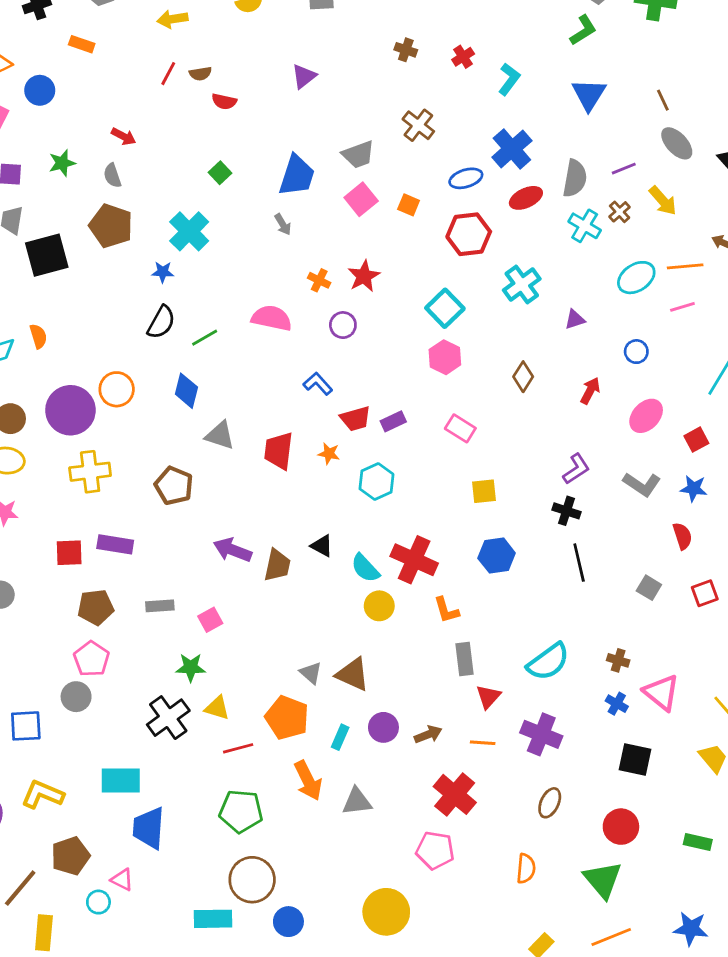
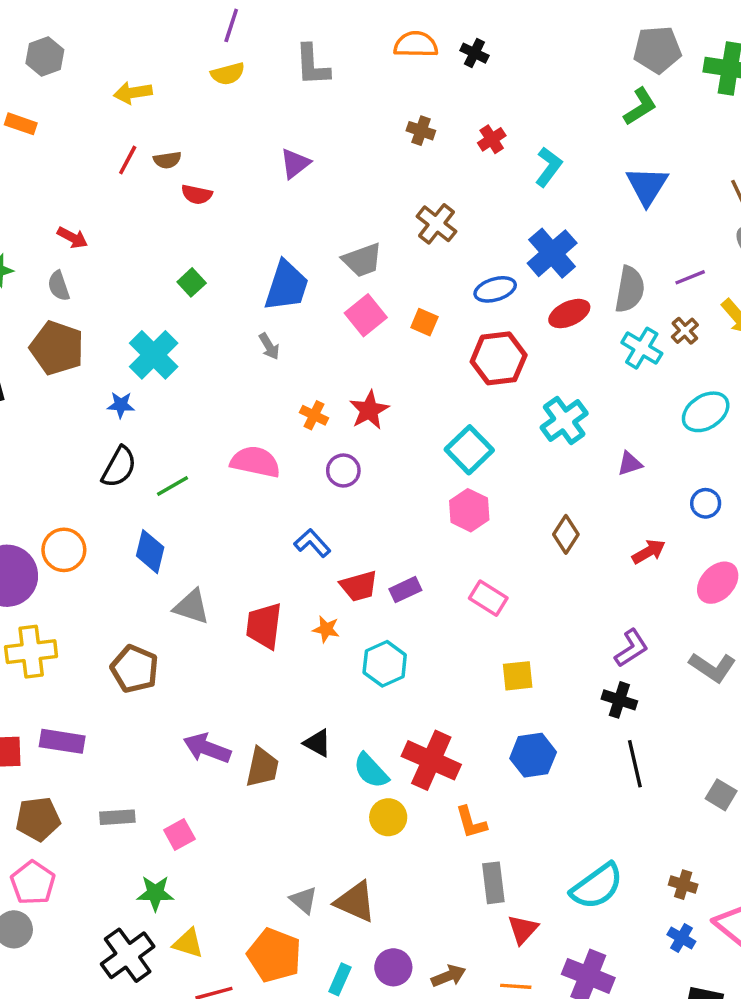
red arrow: (590, 391) -> (649, 552), turned 32

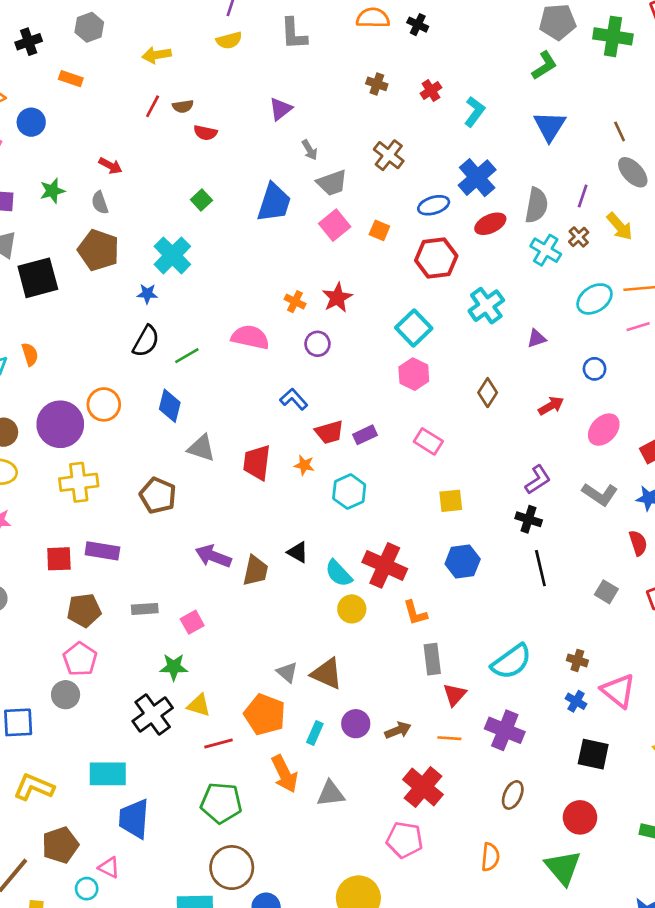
purple line: (690, 277) -> (583, 196), turned -50
gray arrow: (269, 346) -> (310, 150), moved

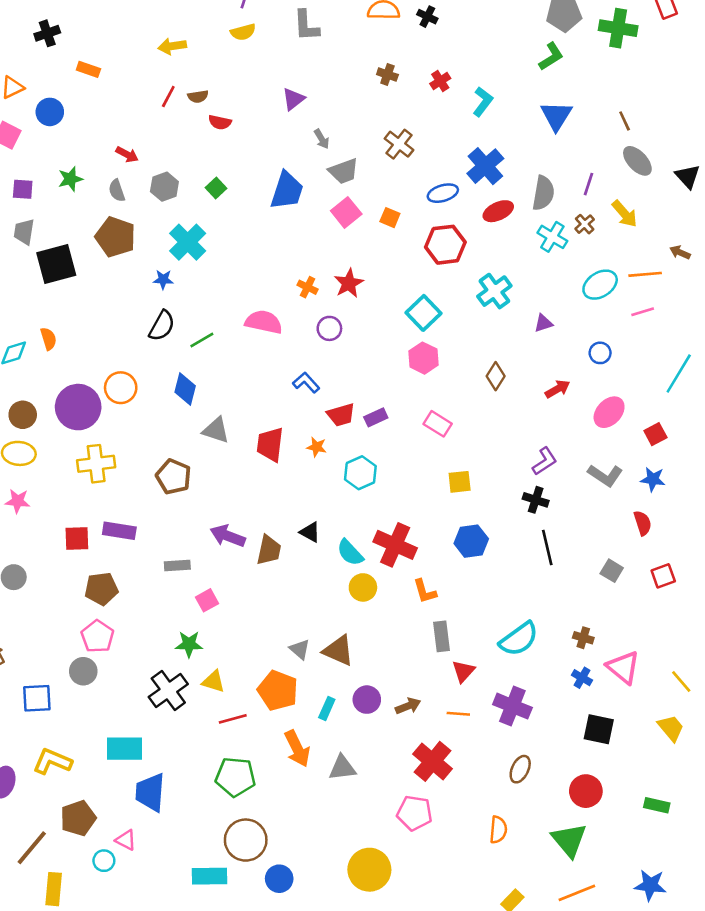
gray hexagon: (89, 27) -> (164, 187), moved
gray rectangle: (145, 609) -> (177, 566), moved

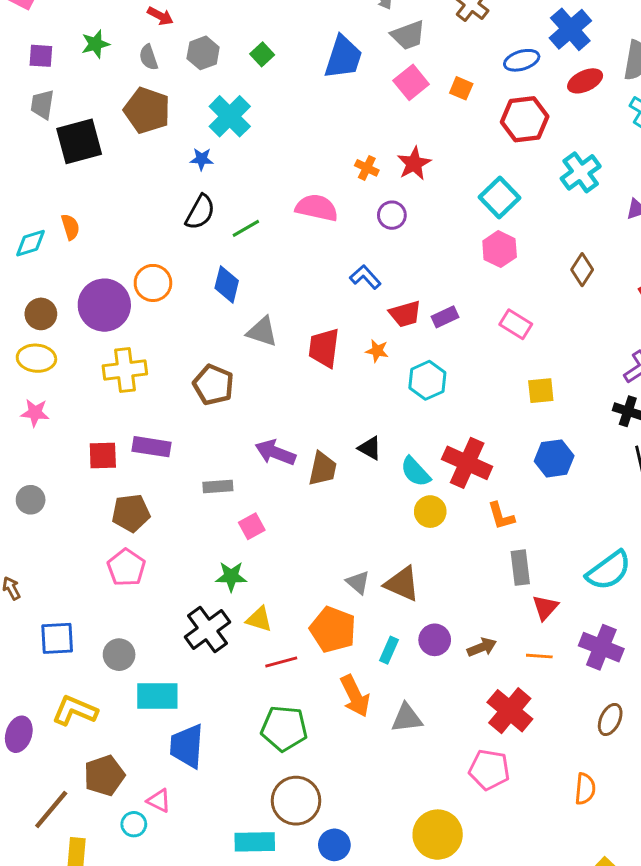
gray circle: (83, 671) -> (119, 655), moved

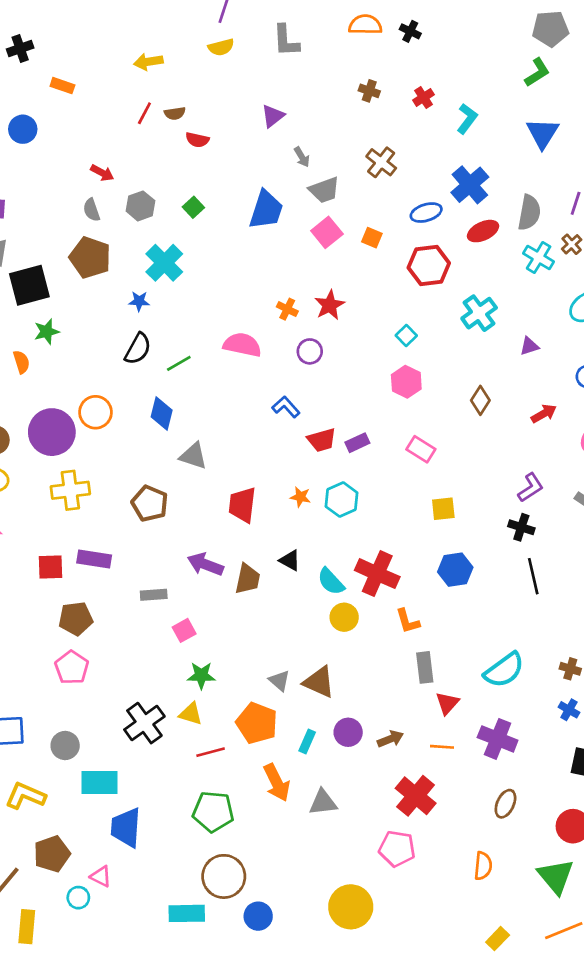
green star: (95, 44) -> (47, 332), moved
cyan square: (500, 197) -> (406, 336), size x0.6
red trapezoid: (324, 348) -> (242, 505), moved
orange star: (377, 351) -> (300, 497), moved
green star: (231, 576) -> (201, 675), moved

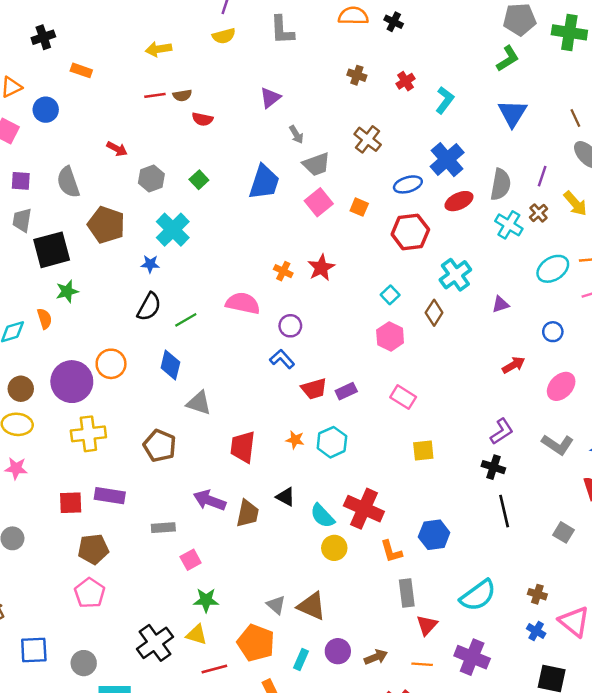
red line: (144, 113) -> (155, 95), turned 54
gray semicircle: (92, 210) -> (68, 182), moved, size x1.5
purple circle: (310, 351) -> (290, 326), moved
brown diamond: (480, 400) -> (434, 313), moved
blue hexagon: (455, 570) -> (434, 535), moved

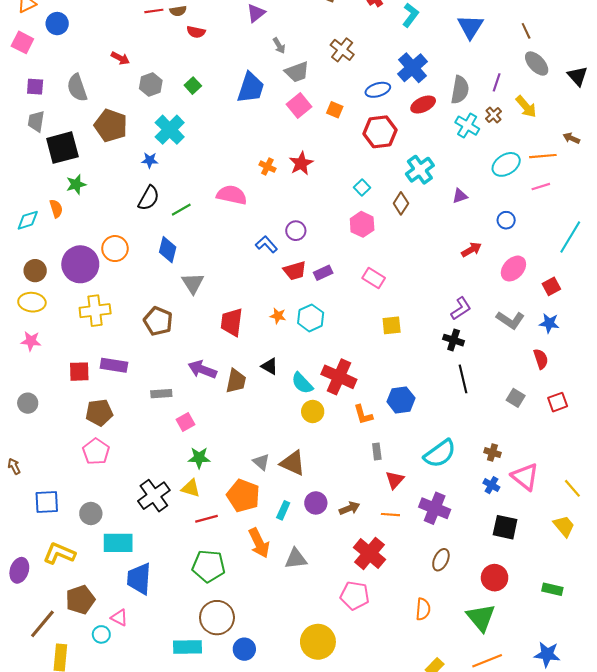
purple circle: (290, 326) -> (296, 231), moved
gray triangle: (199, 403) -> (193, 283), turned 40
gray rectangle: (407, 593) -> (377, 451), size x0.7

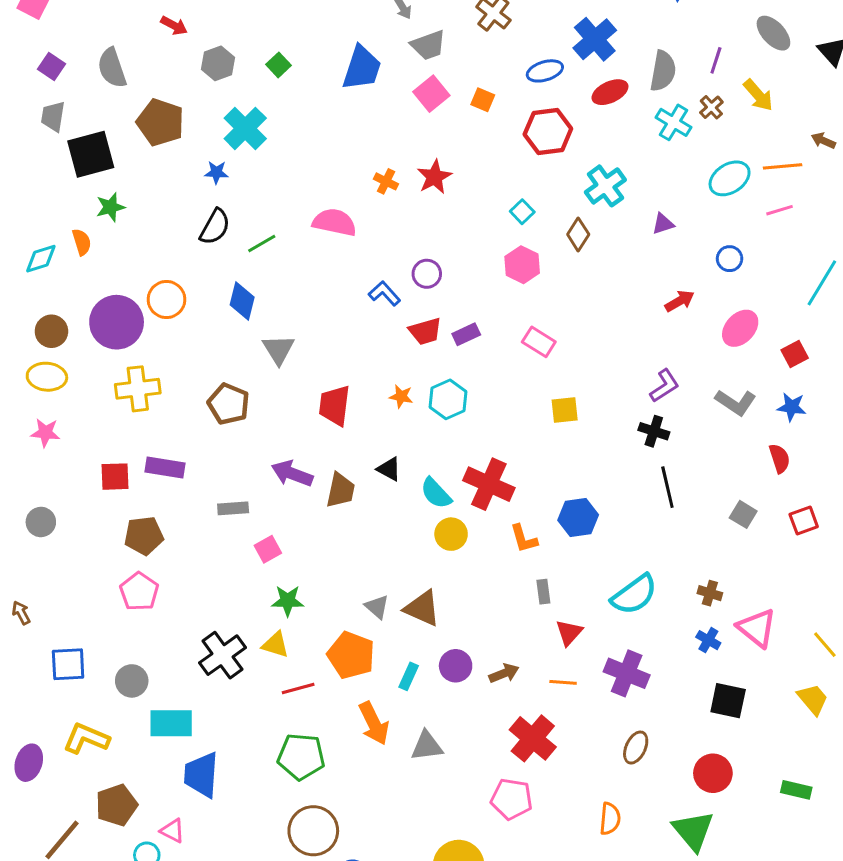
purple square: (35, 87) -> (51, 66), turned 30

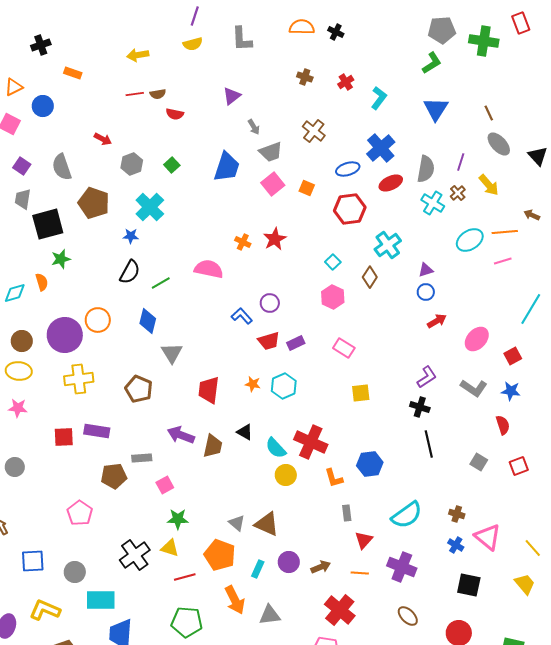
blue circle: (730, 259) -> (426, 292), moved
brown pentagon: (144, 536) -> (114, 476), moved
brown ellipse: (636, 748) -> (408, 616), turned -70

